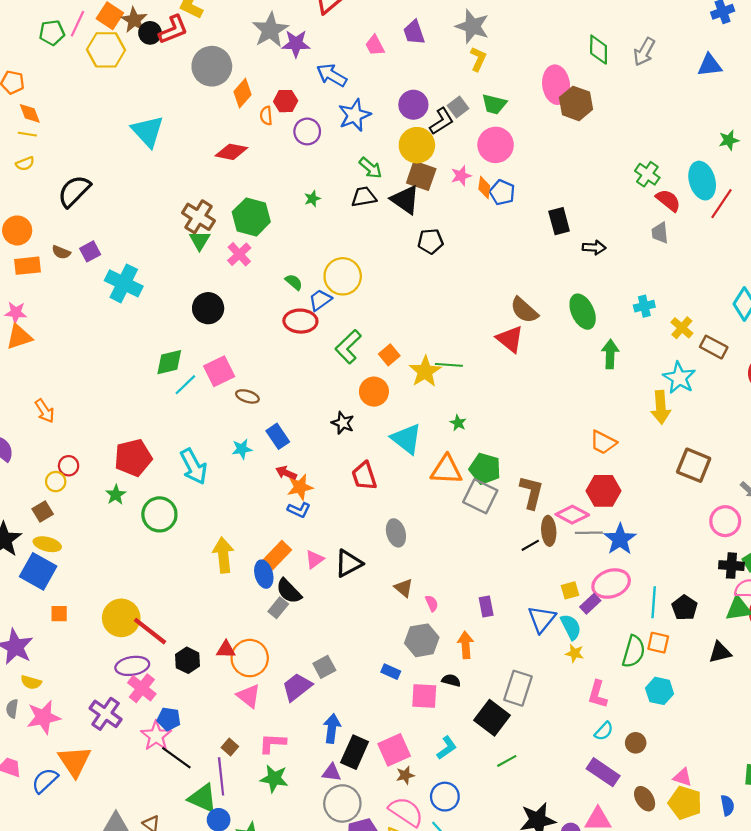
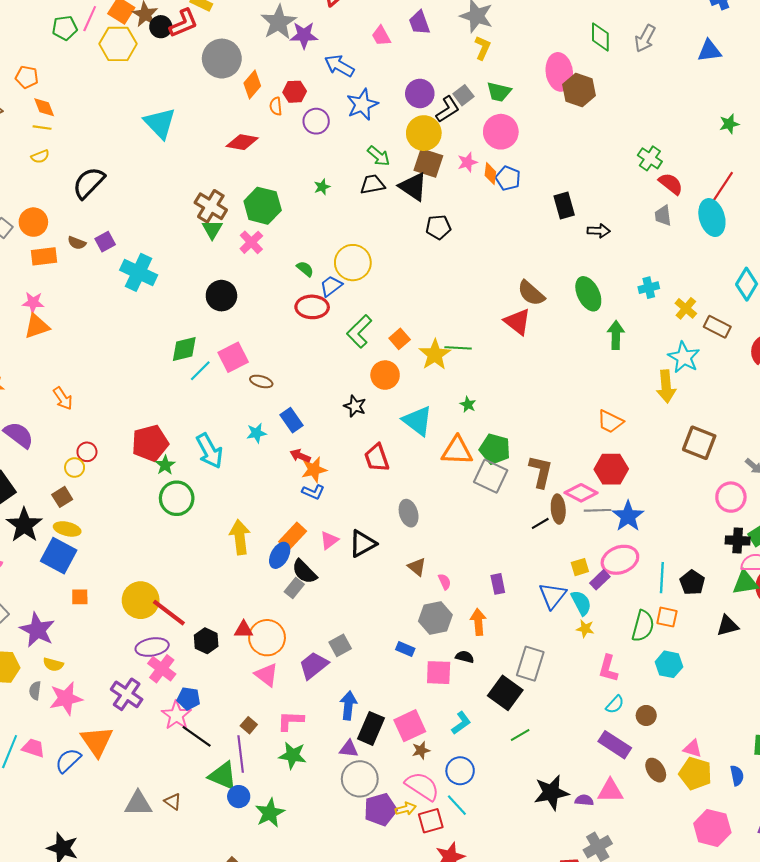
cyan ellipse: (702, 181) -> (712, 218), moved
green star: (116, 495) -> (165, 465), moved
blue ellipse: (264, 574) -> (280, 555), turned 45

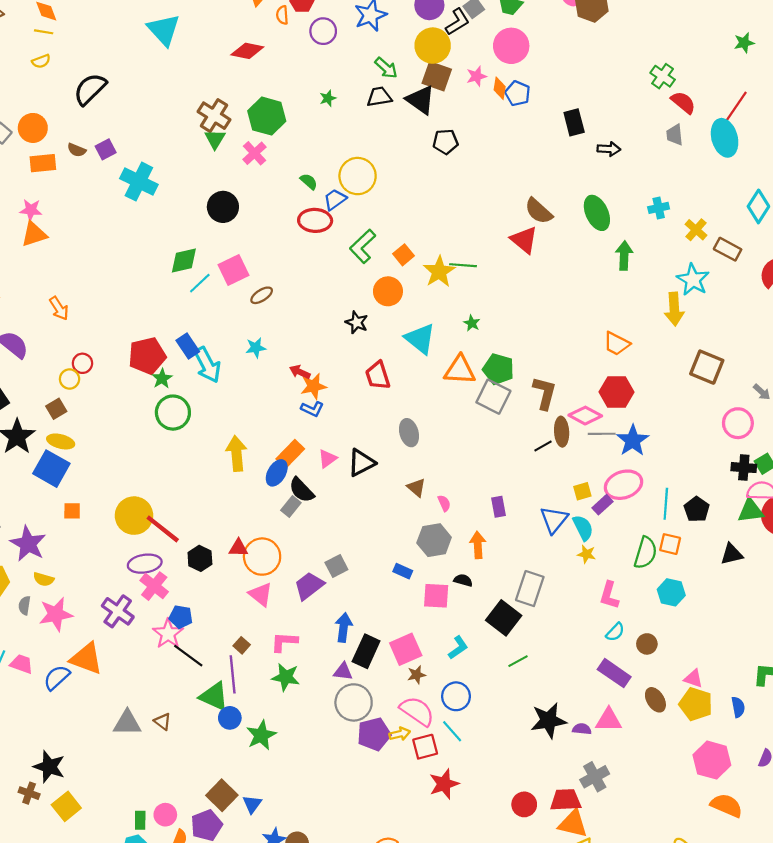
brown ellipse: (261, 381) -> (262, 295), turned -50
blue rectangle: (292, 420) -> (188, 346), moved
orange triangle: (97, 741) -> (86, 659), turned -36

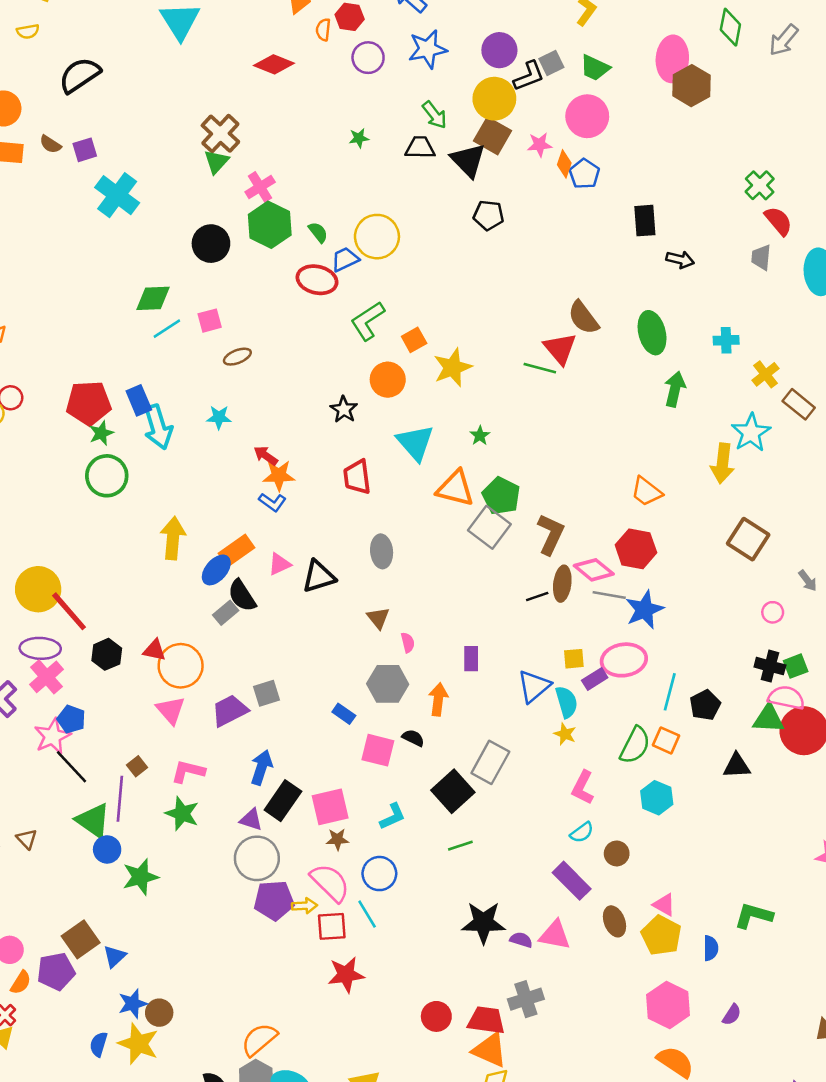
green hexagon: (267, 116) -> (270, 225), moved
green line: (463, 265) -> (540, 368), moved
pink square: (234, 270) -> (210, 321), size x0.7
pink circle: (738, 423) -> (773, 612), size x0.6

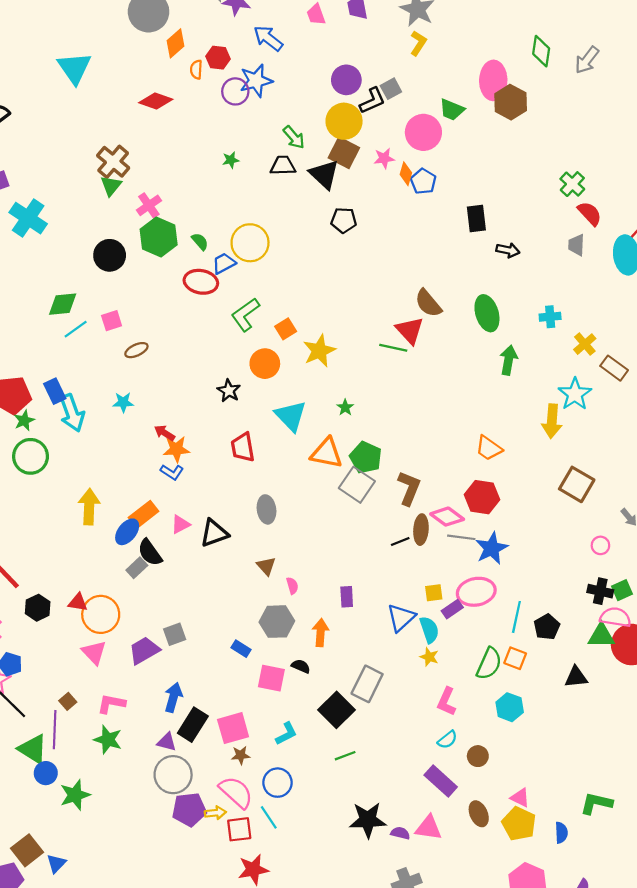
blue star: (428, 49) -> (256, 81), moved
green trapezoid: (595, 68) -> (452, 110), moved

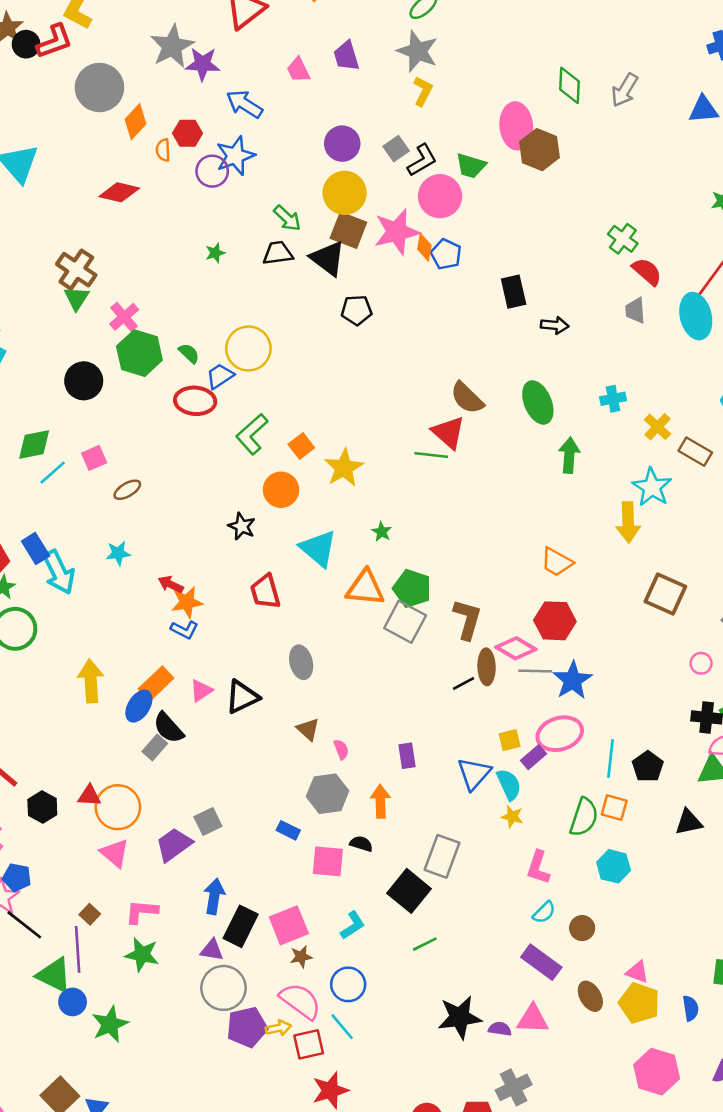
black L-shape: (372, 101) -> (422, 160), moved
pink star: (384, 158) -> (397, 232), size x1.8

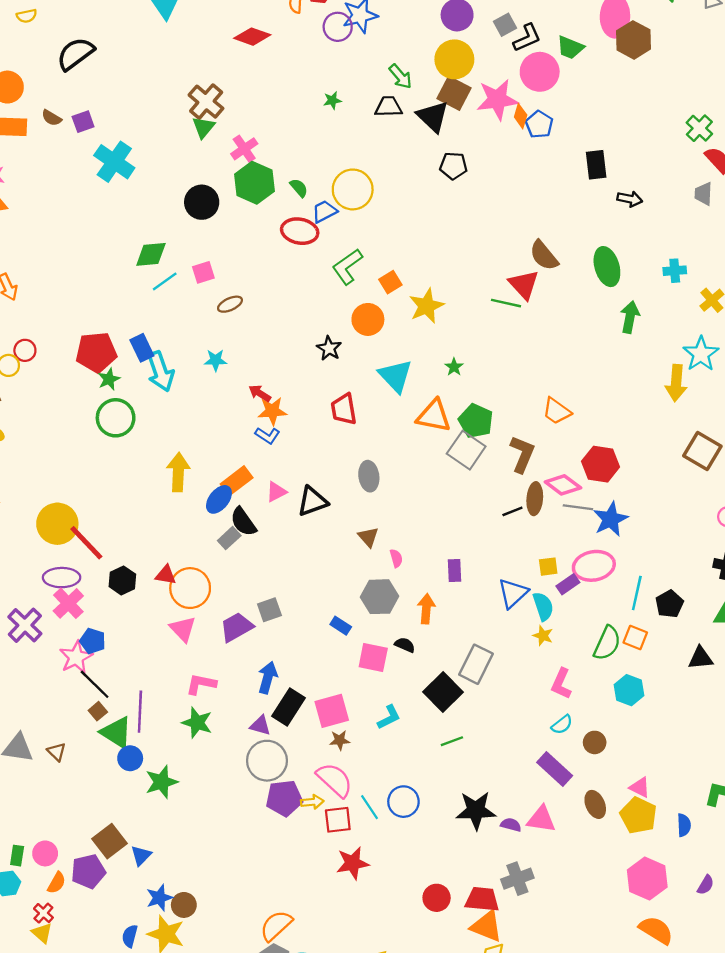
orange trapezoid: (557, 562) -> (557, 411), moved
brown square: (90, 914) -> (98, 711), moved
blue circle: (348, 984) -> (403, 802), moved

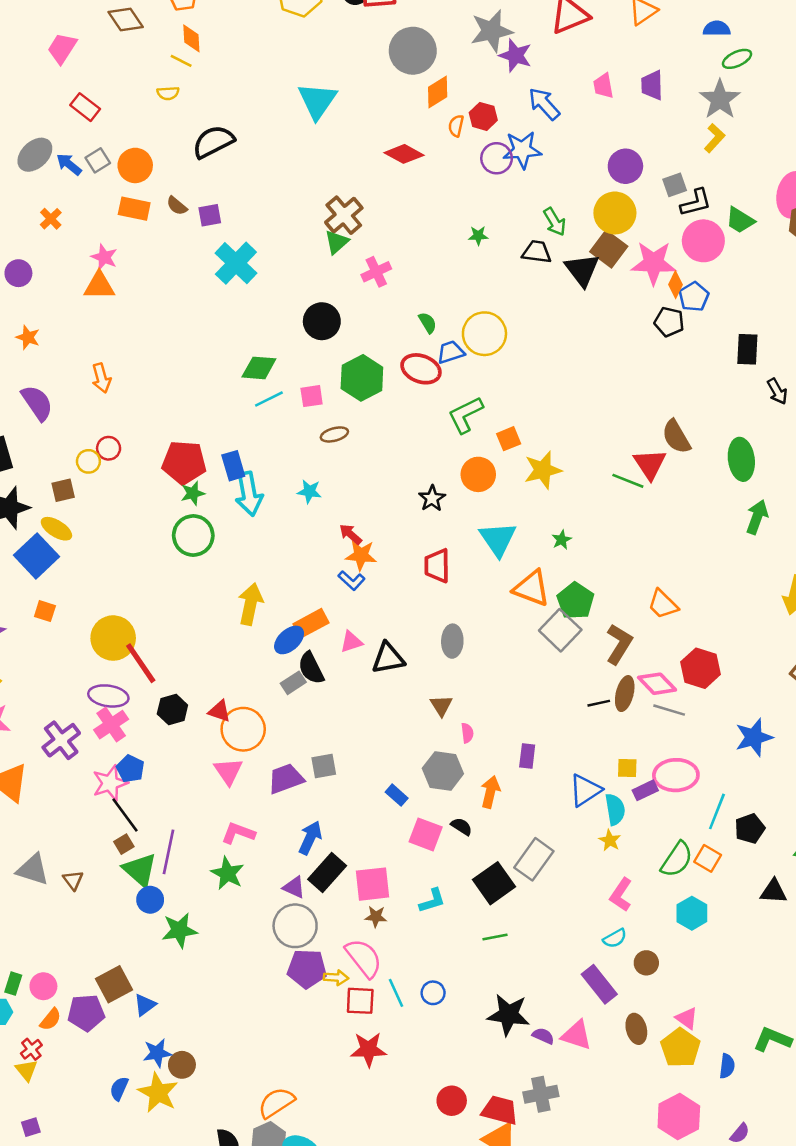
black pentagon: (453, 166) -> (669, 322), moved
green hexagon: (254, 183) -> (362, 378), moved
black arrow: (630, 199) -> (777, 391), turned 40
blue star: (611, 519) -> (754, 737), moved
blue circle: (403, 802) -> (433, 993), size x0.7

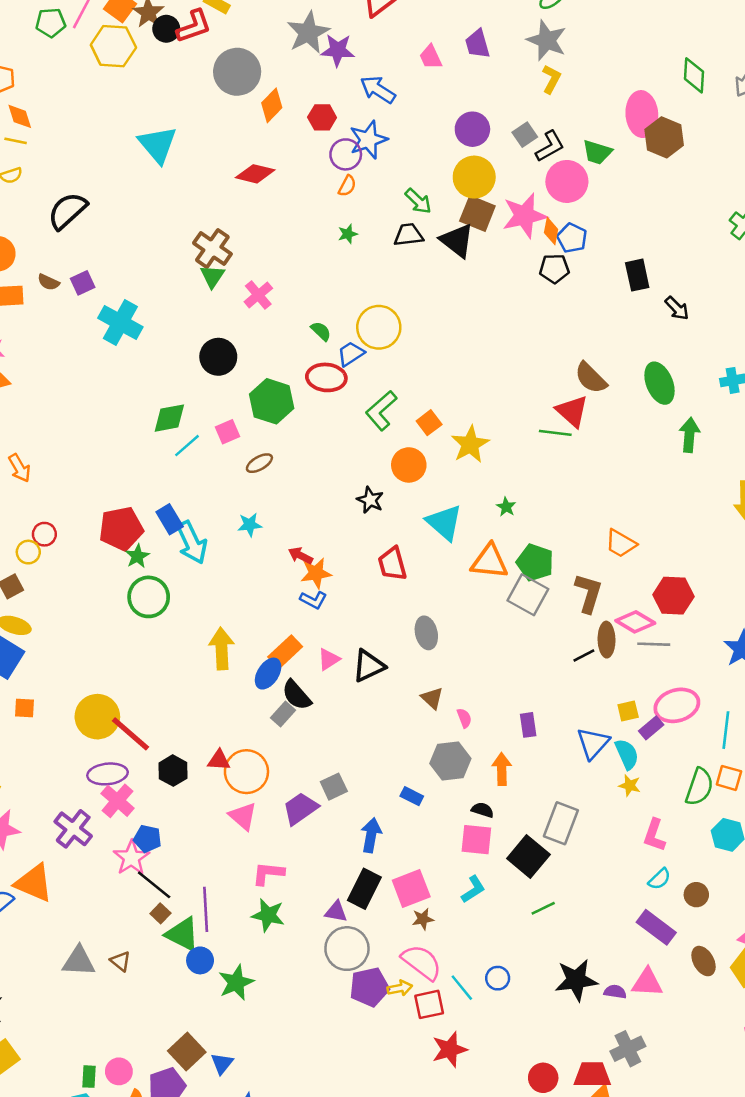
orange semicircle: (456, 126) -> (347, 186), moved, turned -150
pink square: (426, 834) -> (476, 840), moved
blue arrow: (310, 838) -> (371, 835), moved

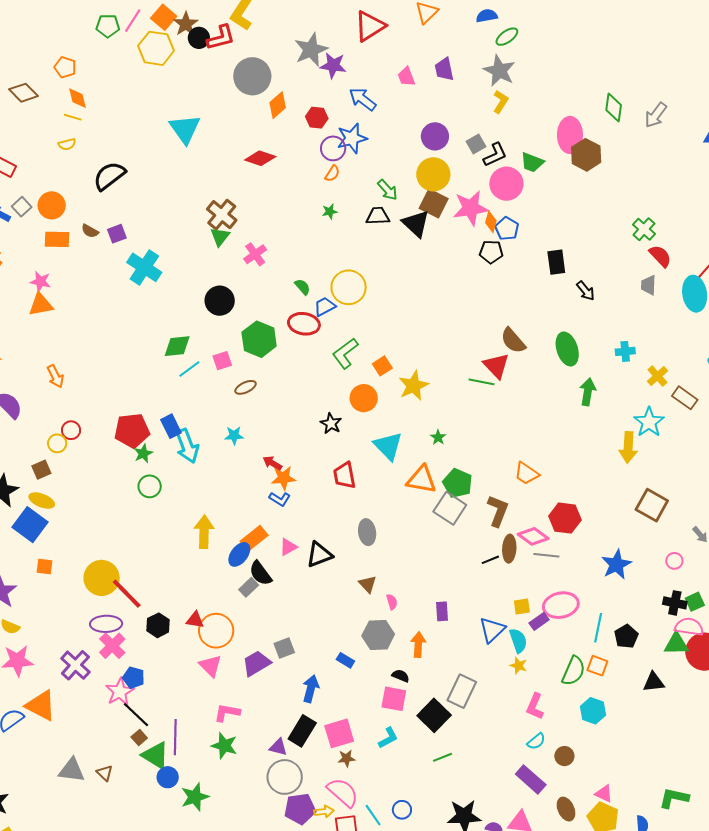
green circle: (149, 597) -> (150, 486), size x0.7

